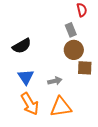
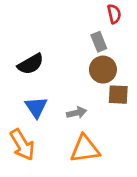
orange arrow: (30, 104) -> (22, 145), moved

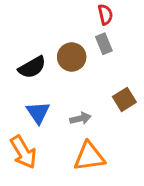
red semicircle: (114, 14) -> (105, 15), moved
brown circle: (103, 70) -> (72, 57), moved
brown square: (118, 95) -> (124, 99), turned -35

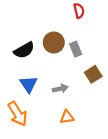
gray rectangle: (104, 44) -> (76, 49), moved
orange triangle: (89, 157) -> (67, 117), size x0.6

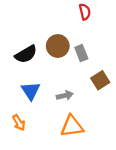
orange arrow: (18, 114) -> (19, 123), size x0.6
orange triangle: (67, 117) -> (72, 126), size x1.5

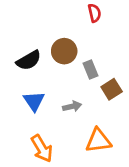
gray rectangle: (81, 53) -> (91, 70), moved
orange arrow: (19, 123) -> (42, 148), moved, size x1.5
orange triangle: (72, 126) -> (98, 141), moved

